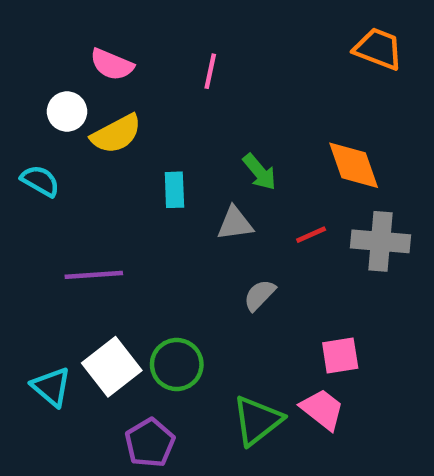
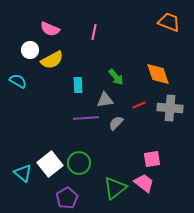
purple line: (94, 275) -> (86, 118), moved
gray semicircle: (260, 295) -> (116, 123), moved

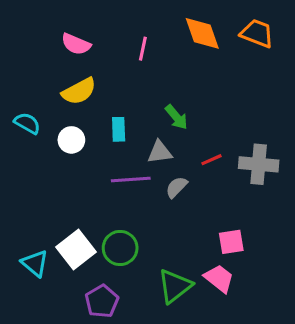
white circle: (30, 50) -> (71, 140), moved
orange diamond: (158, 74) -> (202, 33), moved

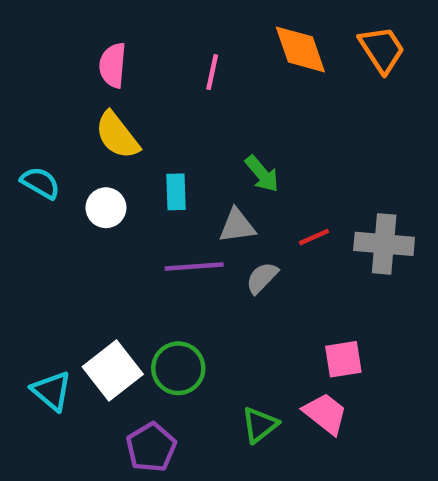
orange trapezoid: (257, 33) -> (382, 49), turned 36
pink semicircle: (76, 44) -> (113, 65), turned 72
yellow semicircle: (79, 91) -> (117, 135), turned 80
green triangle: (175, 286) -> (260, 425), size x0.7

